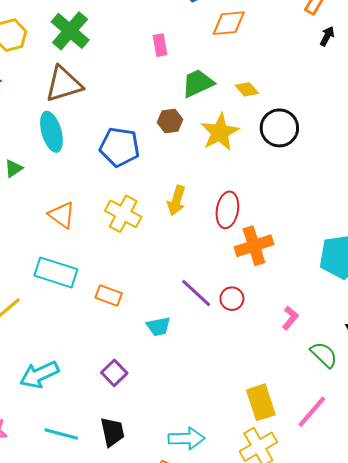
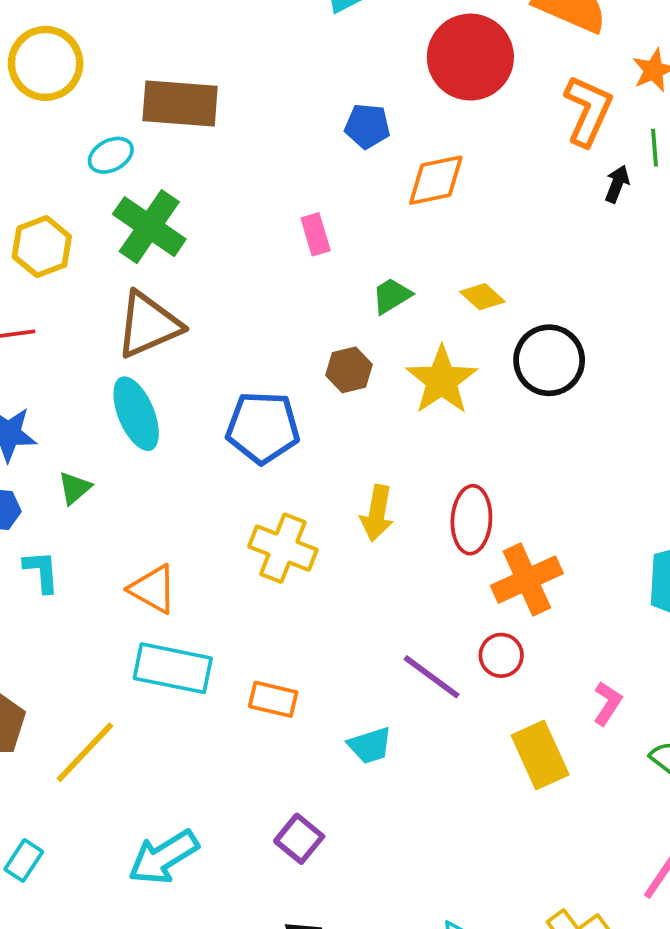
green trapezoid: (198, 83) -> (392, 296), size x0.7
orange triangle: (62, 215) -> (153, 589), moved
red circle: (232, 299) -> (501, 655), moved
yellow rectangle: (261, 402) -> (540, 755), moved

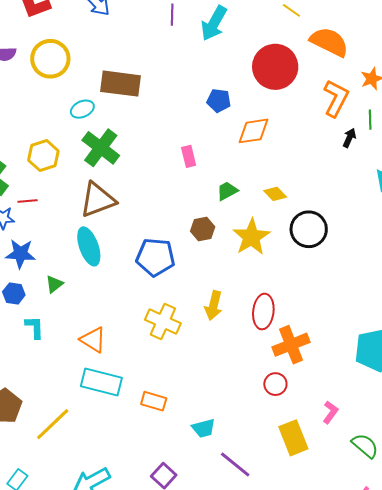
purple line: (432, 677) -> (235, 465), moved

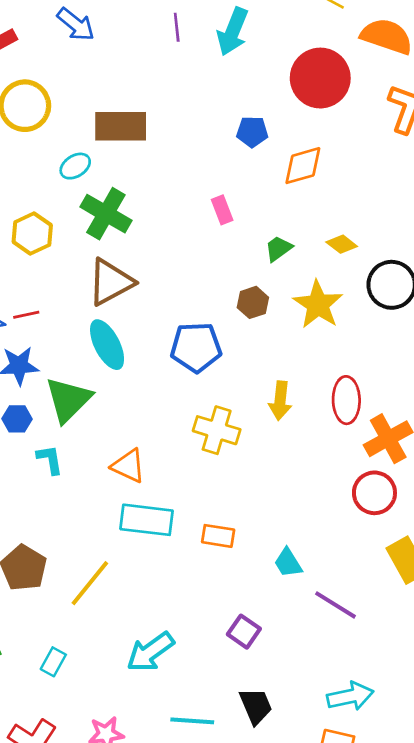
red line: (28, 201) -> (26, 315), moved
green triangle: (54, 284) -> (68, 400), size x2.0
red circle: (275, 384) -> (374, 493), size x1.4
cyan trapezoid: (204, 428) -> (288, 563), turned 80

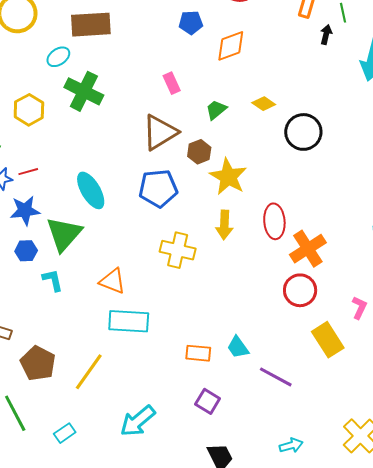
brown triangle: (111, 282) -> (160, 132), moved
yellow star: (318, 305) -> (228, 177), moved
orange rectangle: (218, 536) -> (198, 353), moved
cyan rectangle: (53, 662) -> (65, 433), turned 30
cyan arrow: (350, 696) -> (291, 445), size x0.7

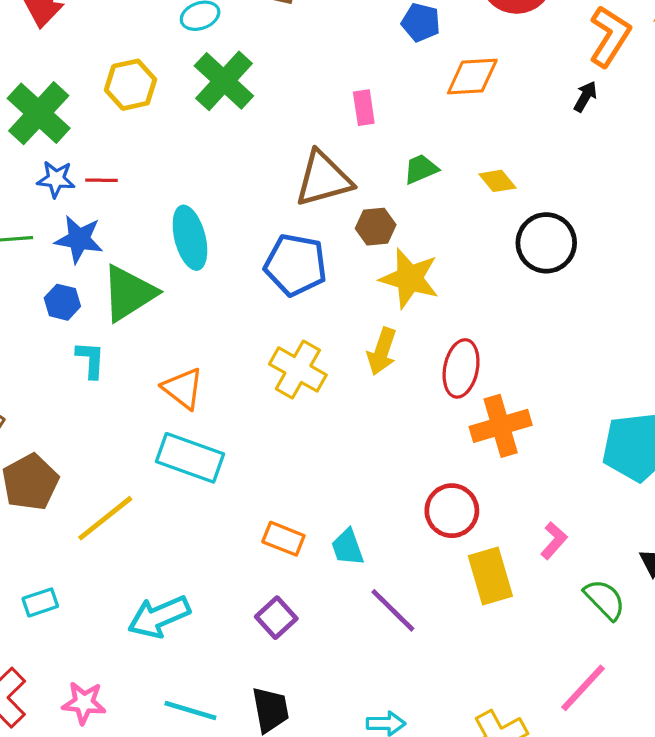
black arrow: (326, 34) -> (585, 96), moved
yellow star: (228, 177) -> (409, 278), turned -30
red circle: (300, 290) -> (452, 511), moved

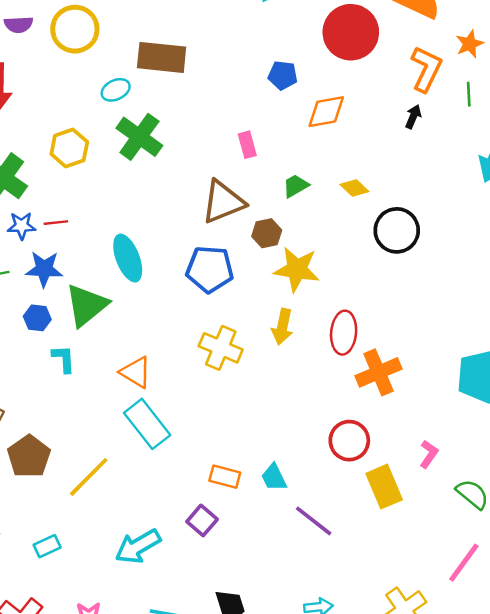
cyan rectangle: (190, 458) -> (147, 424), turned 39
purple square: (276, 618) -> (202, 520), moved

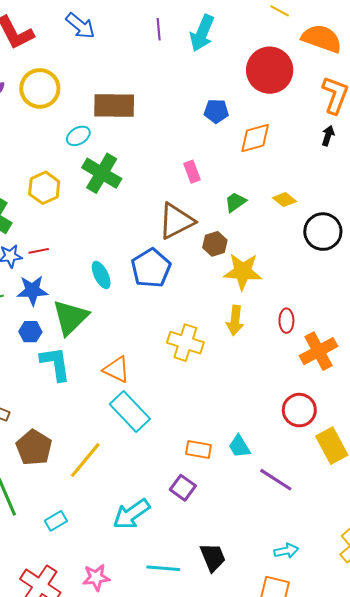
cyan ellipse: (128, 258) -> (101, 275), size x0.7
blue pentagon: (210, 269) -> (151, 268), moved, turned -30
red ellipse: (344, 333) -> (286, 321), size x0.7
cyan L-shape: (64, 359) -> (55, 364), size x1.5

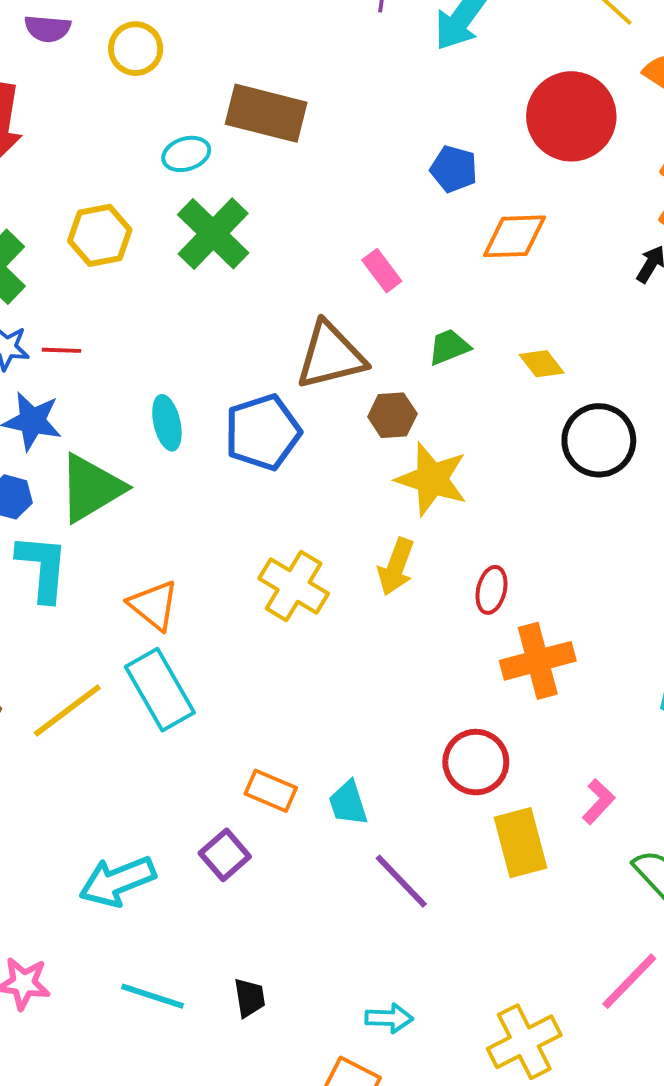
yellow circle: (40, 88) -> (136, 49), size x0.7
pink rectangle: (192, 172) -> (382, 271), turned -30
yellow line: (85, 460) -> (67, 711), moved
black trapezoid: (213, 557) -> (250, 998), size x0.7

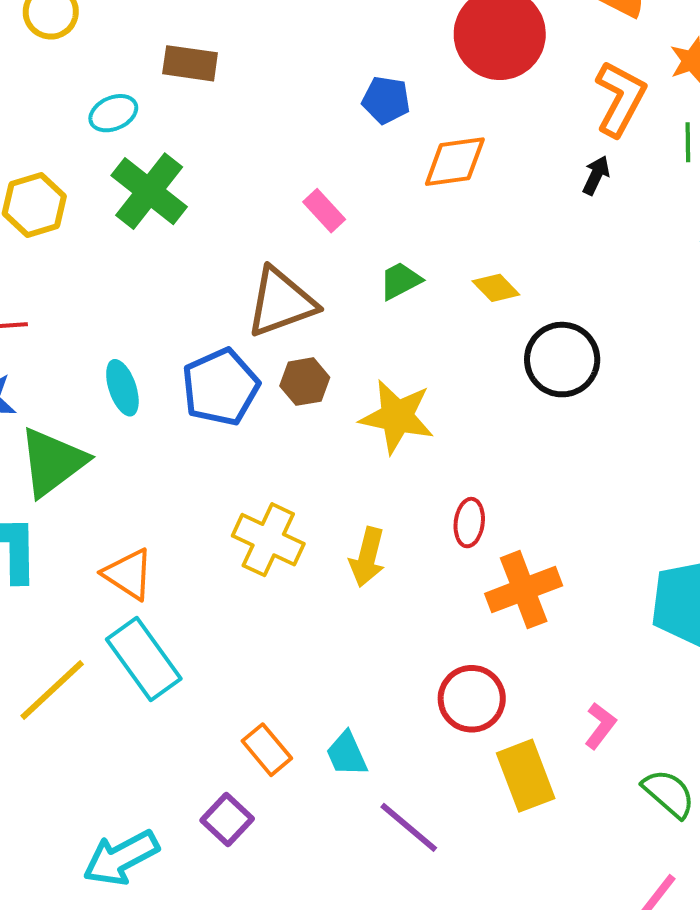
brown rectangle: (266, 113) -> (190, 63), size x0.7
brown hexagon: (392, 415) -> (305, 382), moved
yellow arrow: (396, 567) -> (367, 557), moved
orange rectangle: (271, 791) -> (267, 750), turned 33

